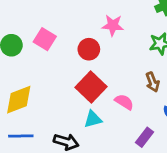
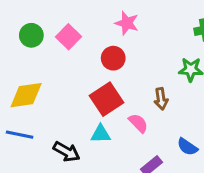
pink star: (113, 25) -> (127, 23), moved
brown arrow: (153, 82) -> (161, 99), moved

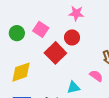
red square: (106, 99) -> (55, 53), moved

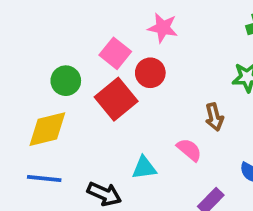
pink square: (41, 29) -> (115, 53), moved
green circle: (17, 33) -> (66, 81), moved

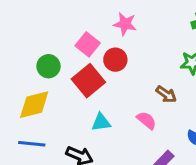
brown arrow: (214, 117) -> (166, 94), turned -40
cyan triangle: (144, 168) -> (101, 122), moved

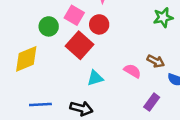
green circle: (49, 66) -> (49, 26), moved
brown arrow: (166, 94) -> (156, 61), moved
yellow diamond: (34, 105) -> (26, 59), moved

